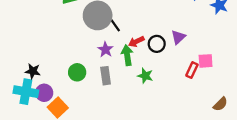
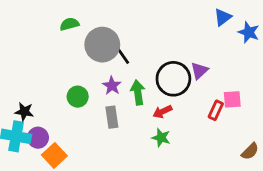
red arrow: (136, 42) -> (162, 112), moved
black circle: (157, 44) -> (173, 79), size x1.6
green circle: (77, 72) -> (78, 97), moved
green star: (145, 76) -> (161, 138), moved

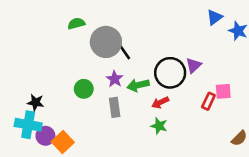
green arrow: (138, 92) -> (138, 85), turned -95
purple circle: (38, 138) -> (45, 136), moved

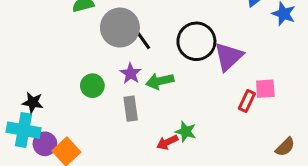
purple triangle: (194, 65) -> (229, 57), size x1.5
black circle: (170, 73) -> (196, 41), moved
red arrow: (160, 102) -> (167, 142), moved

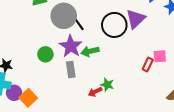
purple triangle: (229, 57) -> (136, 19), moved
purple star: (131, 73) -> (71, 46), size x1.6

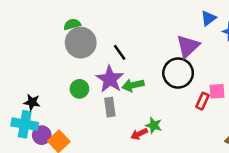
gray circle: (64, 16) -> (81, 43), moved
black circle: (114, 25) -> (178, 73), moved

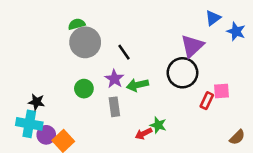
purple star: (110, 79) -> (114, 79), size x0.7

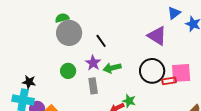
purple triangle: (192, 46) -> (157, 36), turned -45
black circle: (182, 73) -> (152, 71), moved
pink square: (221, 91) -> (181, 73), size x1.5
red rectangle: (207, 101) -> (169, 81), turned 56

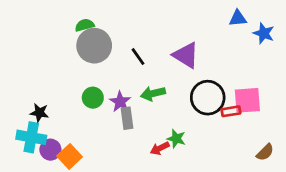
blue triangle: (174, 13) -> (238, 18), turned 32
purple triangle: (157, 36) -> (186, 55), moved
purple star: (93, 63) -> (120, 102), moved

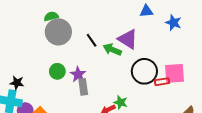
blue triangle: (238, 18) -> (146, 11), moved
blue star: (264, 33) -> (173, 23), moved
green arrow: (153, 94) -> (112, 50), moved, turned 36

